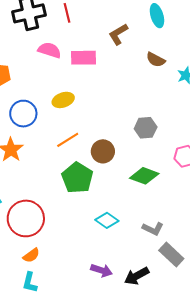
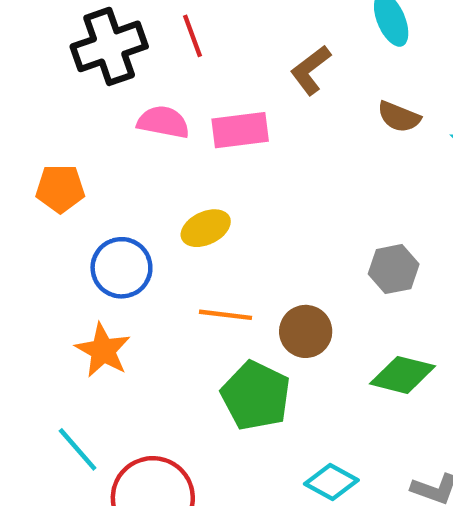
orange line: (68, 140) -> (226, 315), turned 45

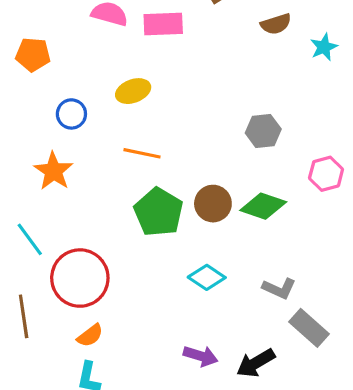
brown semicircle: (399, 117) -> (276, 24), turned -44
blue circle: (121, 268) -> (71, 114), size x0.7
brown circle: (306, 331) -> (213, 204), moved

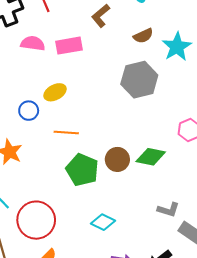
cyan star: (324, 47) -> (177, 47), size x1.6
blue circle: (71, 114) -> (29, 111), moved
gray hexagon: (263, 131) -> (139, 80), moved, size x1.6
cyan diamond: (207, 277) -> (103, 222), moved

